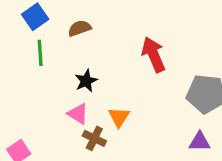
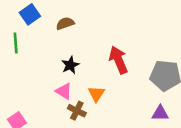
green line: (40, 53) -> (16, 43), moved
red arrow: (154, 55) -> (118, 60), moved

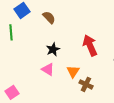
brown semicircle: (65, 23) -> (49, 17), turned 64
brown cross: (77, 111) -> (86, 84), moved

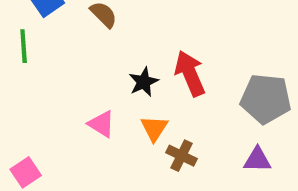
black star: (53, 49) -> (144, 82), moved

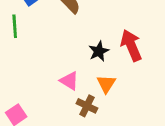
brown cross: (182, 156) -> (87, 106), moved

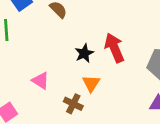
pink triangle: (69, 81) -> (40, 81), moved

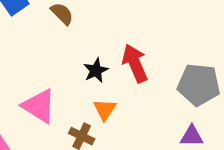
pink triangle: (40, 81) -> (39, 106), size x1.5

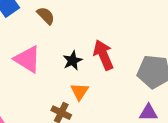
pink triangle: (39, 106) -> (27, 59), moved

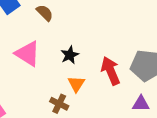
red arrow: (103, 55) -> (111, 71), moved

